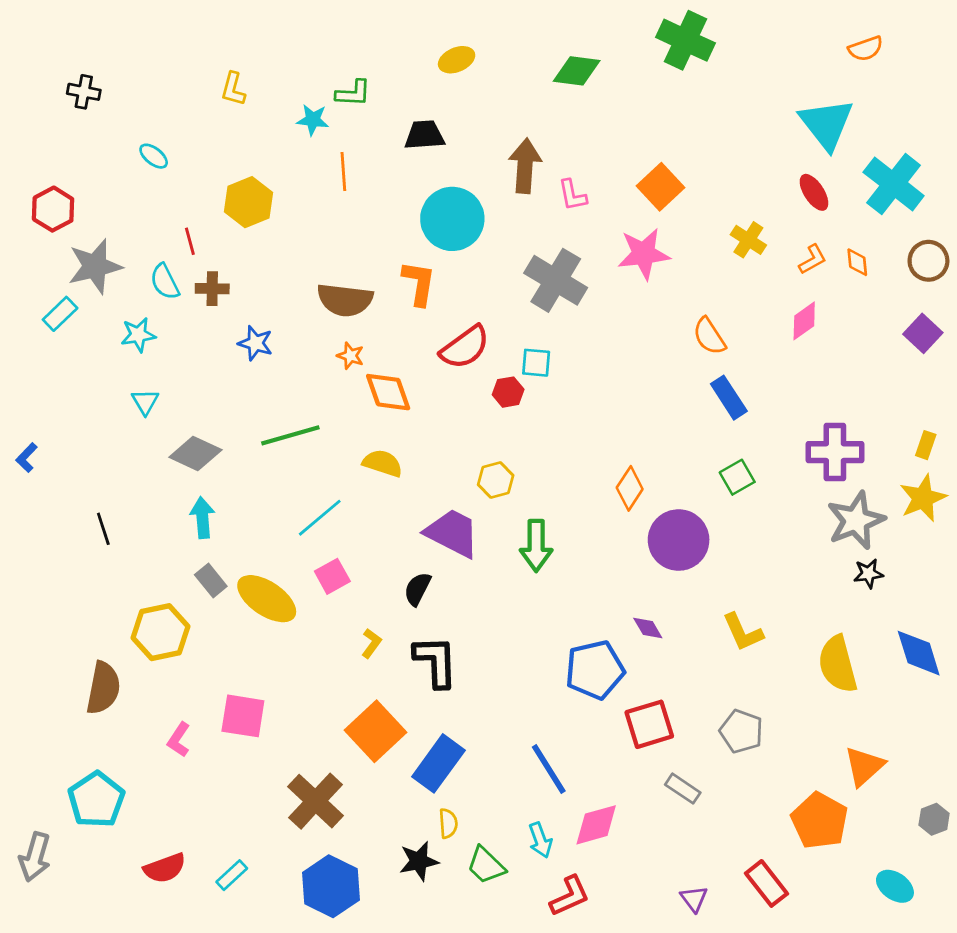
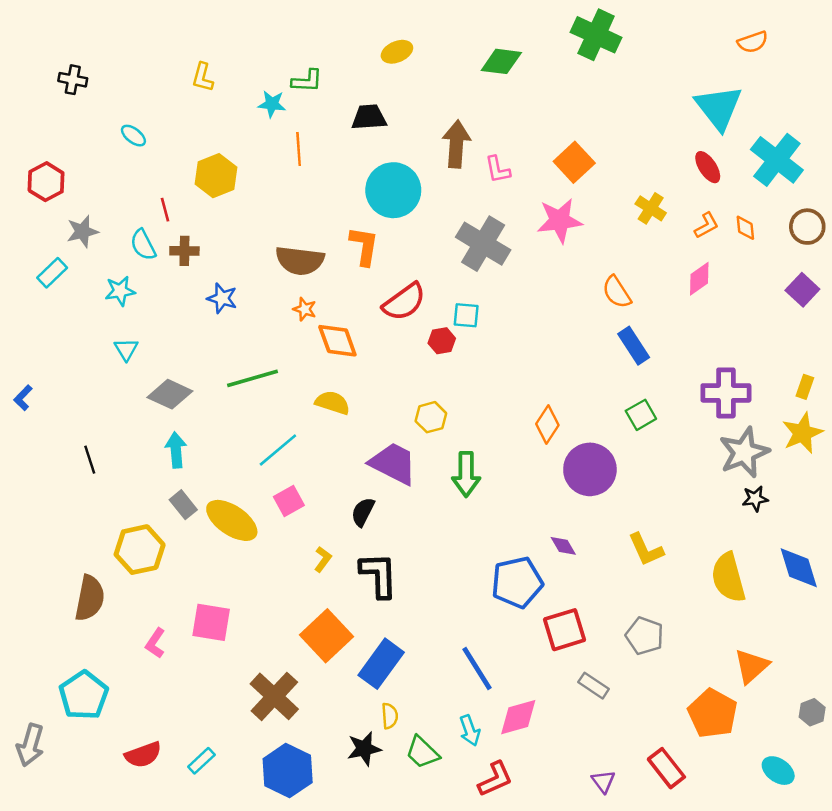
gray star: (95, 266) -> (82, 231), size x0.7

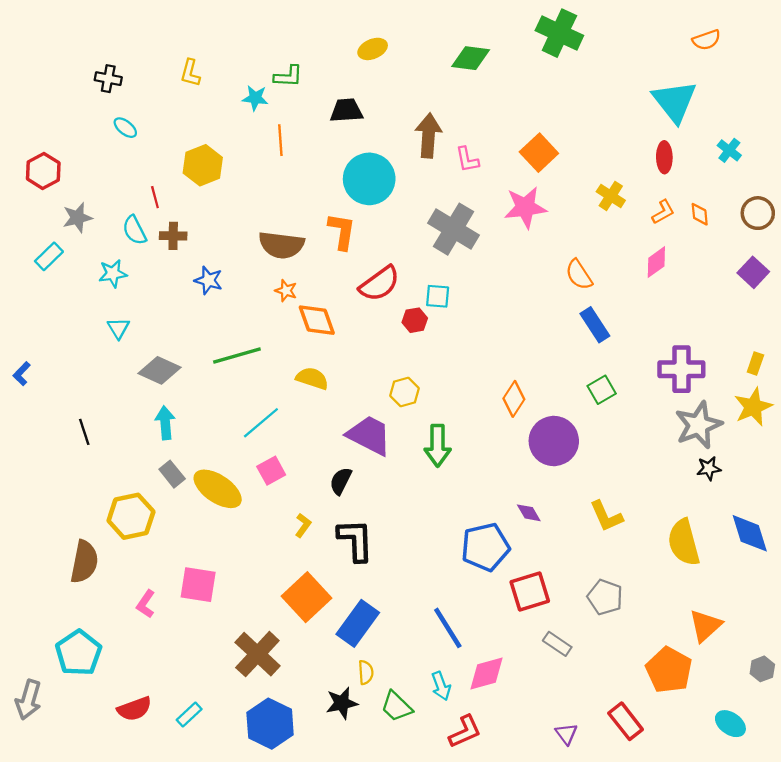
black cross: (73, 80) -> (108, 79), moved
cyan cross: (777, 160) -> (729, 150), size x0.5
red ellipse: (708, 167) -> (664, 157), turned 32

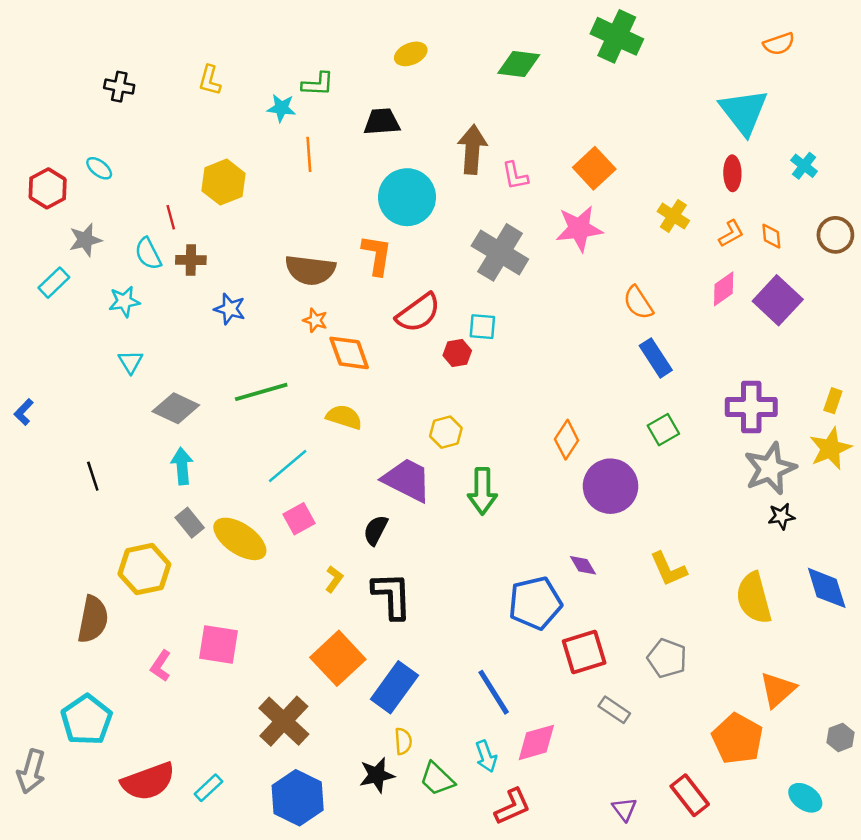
cyan ellipse: (125, 128) -> (99, 168), moved
purple square: (753, 272) -> (778, 300), moved, size x1.4
red semicircle: (134, 709) -> (148, 781), size x1.4

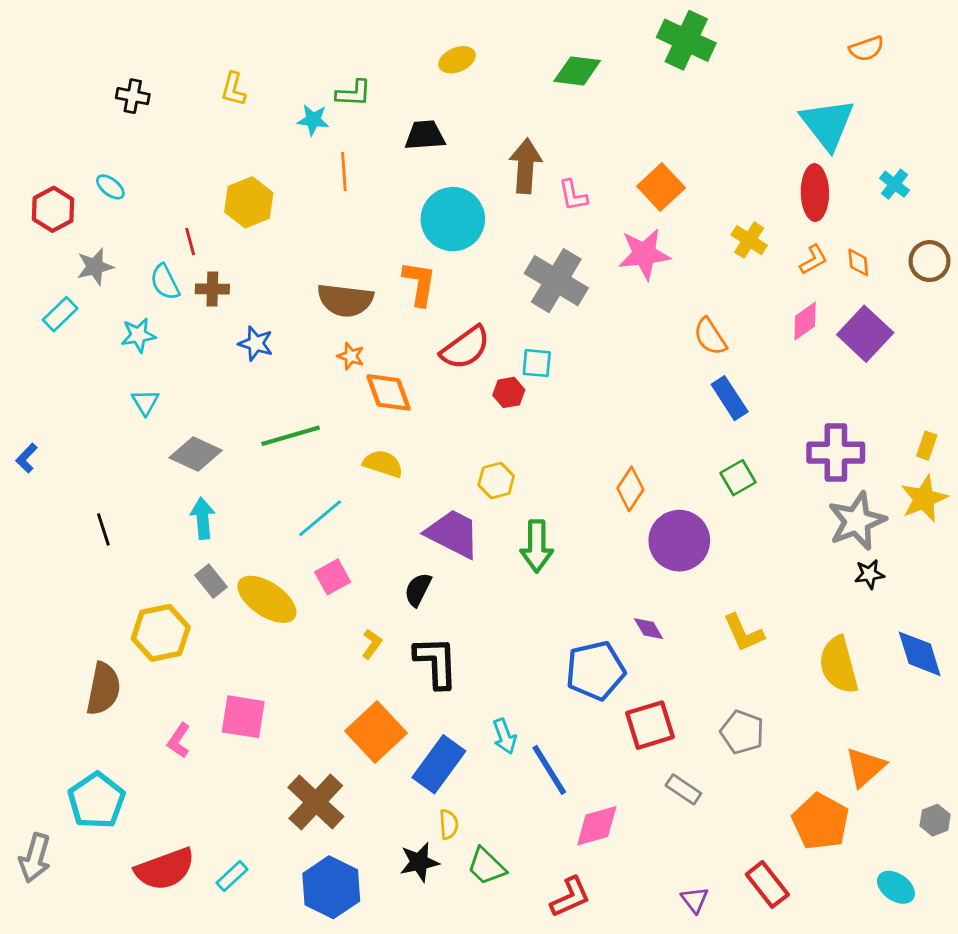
red ellipse: (732, 173) -> (815, 193), size x1.4
cyan arrow: (486, 756) -> (505, 736), moved

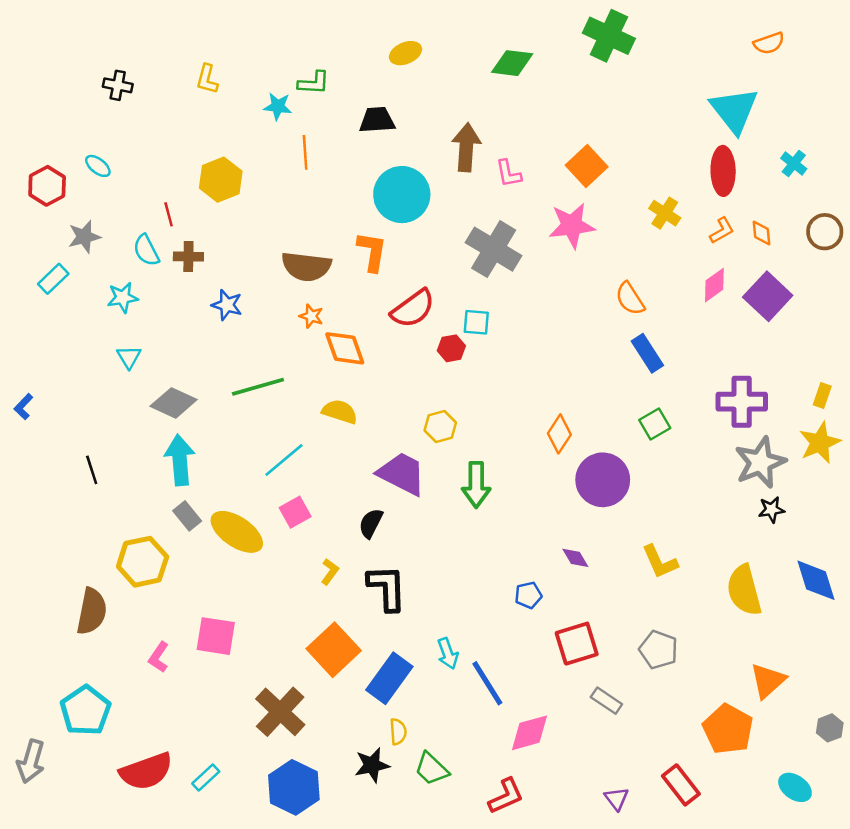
cyan arrow: (203, 518) -> (180, 460), size x1.4
blue pentagon: (595, 671) -> (528, 595), size x0.5

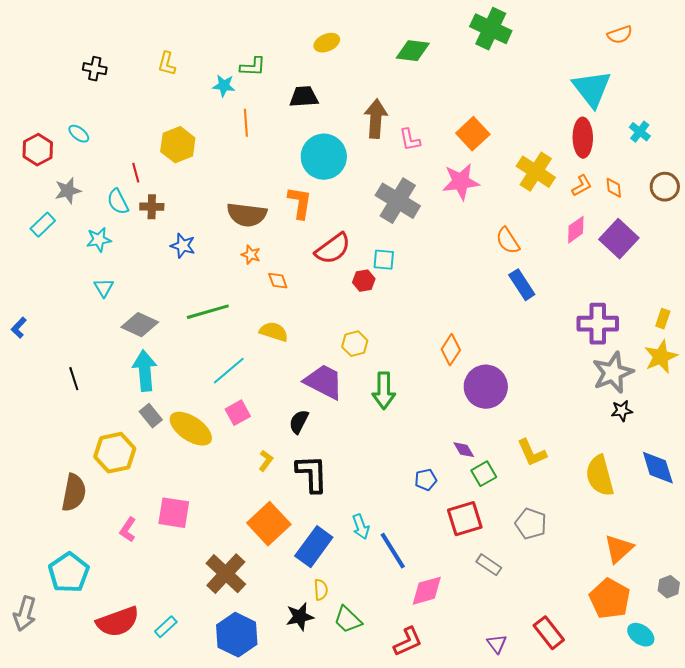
yellow cross: (665, 213) -> (536, 172), size x1.5
orange diamond: (345, 348) -> (278, 281), size x0.6
green square: (655, 424) -> (484, 474), moved
orange pentagon: (728, 729) -> (610, 599), moved

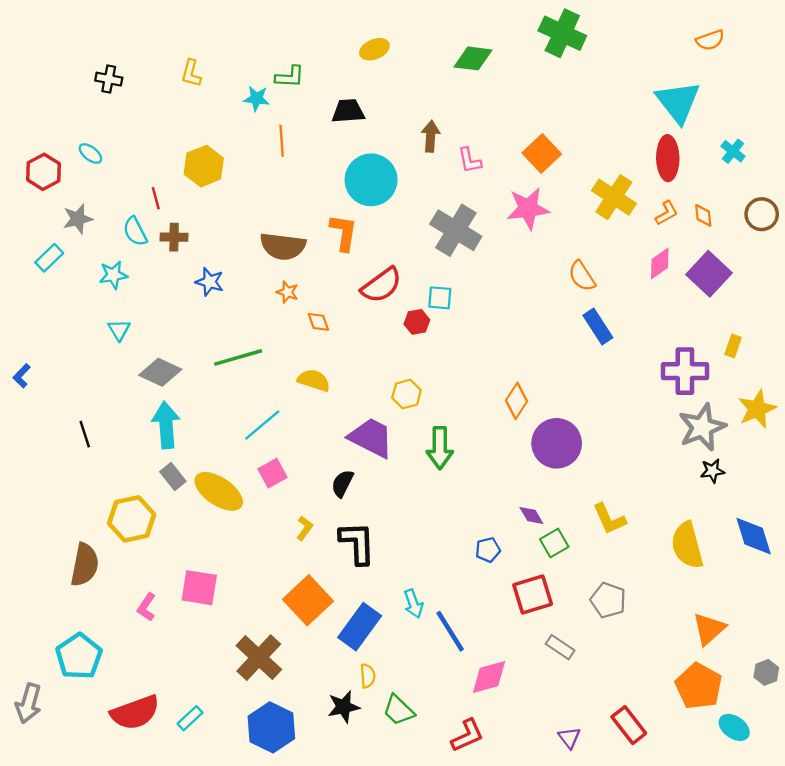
brown arrow: (376, 119) -> (431, 136), size x0.7
yellow rectangle: (663, 319) -> (733, 346), moved

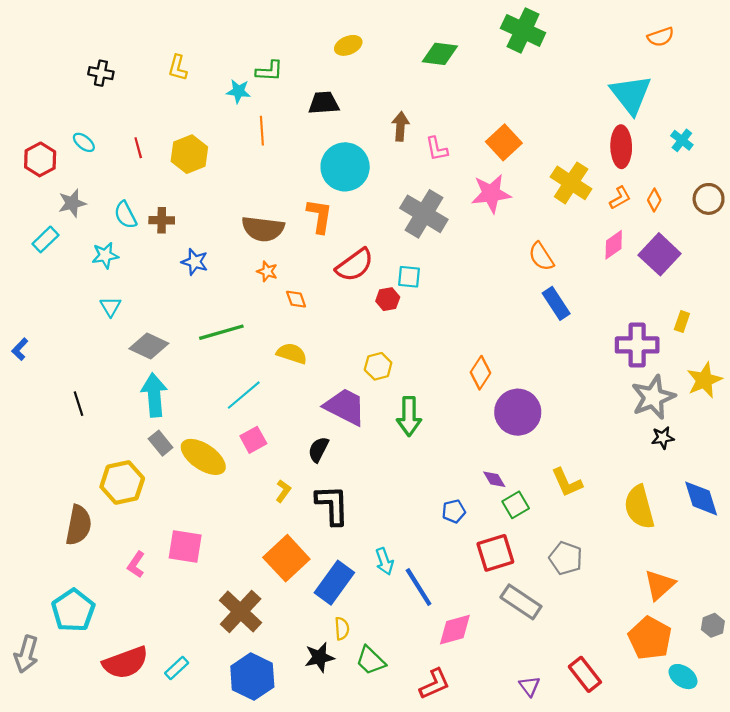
red line: (156, 198) -> (138, 148), moved
orange diamond: (703, 215) -> (654, 200), turned 35
gray rectangle: (560, 647) -> (521, 602), size x1.5

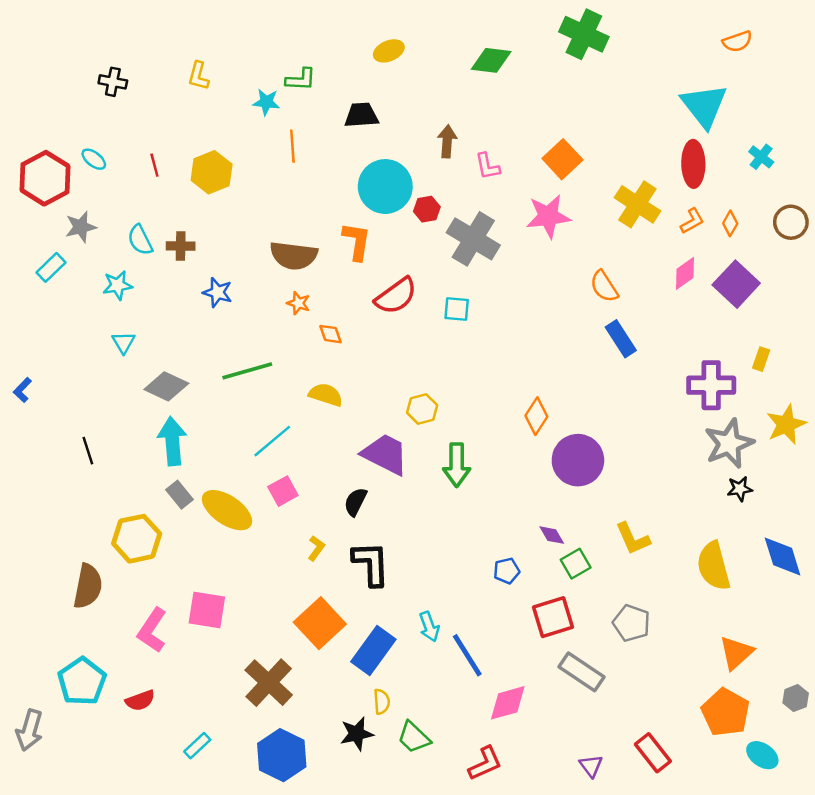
red hexagon: (40, 159) -> (45, 178), size x1.4
red hexagon: (388, 299) -> (427, 209), moved
pink L-shape: (136, 565) -> (152, 630), size x1.5
red semicircle: (125, 663) -> (140, 700), moved, size x0.6

